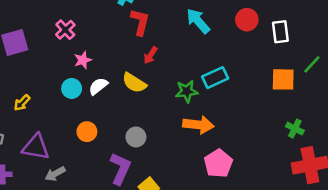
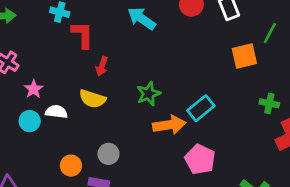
cyan rectangle: (215, 78) -> (201, 108), moved
white semicircle: (98, 86) -> (56, 112), turned 60
orange circle: (87, 132) -> (71, 166), moved

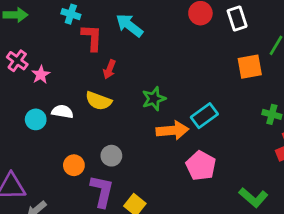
cyan arrow: (142, 18) -> (129, 25), moved
pink star: (34, 89) -> (41, 75), moved

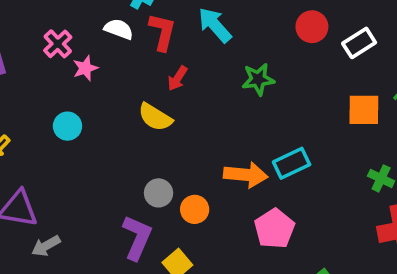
white rectangle: (237, 19) -> (359, 43), turned 65
green star: (154, 99) -> (258, 79), moved
white semicircle: (62, 112) -> (119, 29), moved
orange circle: (74, 165) -> (195, 209), moved

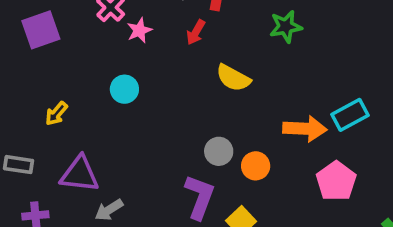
red arrow: (177, 78) -> (196, 32), moved
green star: (258, 79) -> (286, 27), moved
yellow semicircle: (155, 117) -> (233, 78), moved

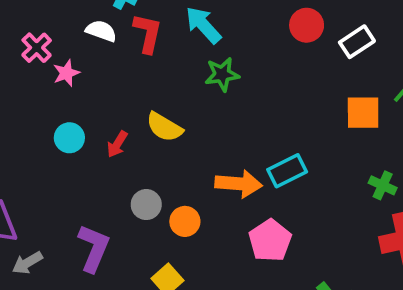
red arrow: (196, 32) -> (117, 144), moved
cyan circle: (124, 89) -> (69, 138), moved
purple L-shape: (200, 197) -> (94, 248), moved

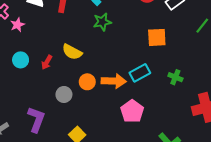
orange square: (363, 113) -> (157, 37), moved
green cross: (383, 185) -> (175, 77), moved
orange circle: (185, 221) -> (87, 82), moved

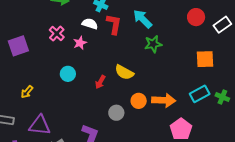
pink star: (17, 25) -> (80, 43), moved
cyan circle: (21, 60) -> (68, 74), moved
cyan rectangle: (140, 73) -> (200, 94), moved

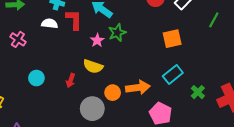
pink star: (80, 43) -> (97, 40), moved
green cross: (222, 97) -> (198, 92), moved, turned 32
gray circle: (116, 113) -> (92, 109), size x1.5

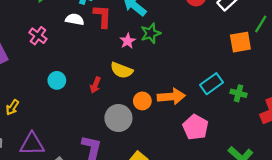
orange square: (172, 39) -> (240, 42), moved
green cross: (198, 92) -> (239, 93), moved, turned -32

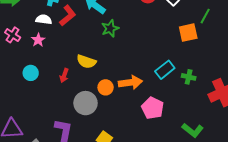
red L-shape: (102, 16) -> (68, 16), turned 50
pink star: (128, 41) -> (38, 40), moved

